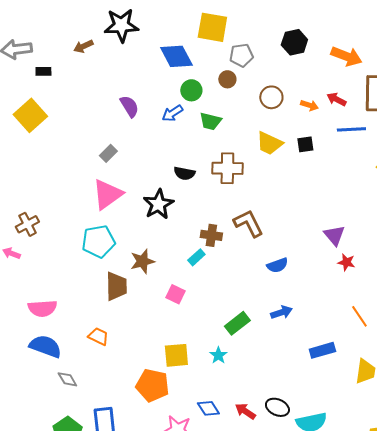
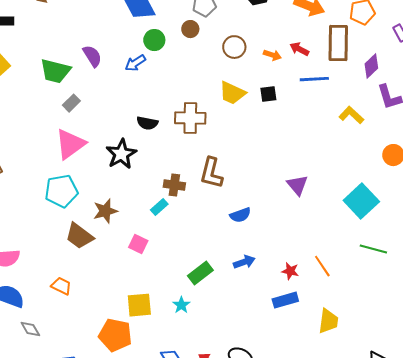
green trapezoid: (210, 121) -> (55, 71), moved, size x1.4
brown L-shape: (248, 223) -> (211, 173), turned -140
red star: (346, 262) -> (290, 271), moved
brown trapezoid: (116, 286) -> (79, 236), turned 128

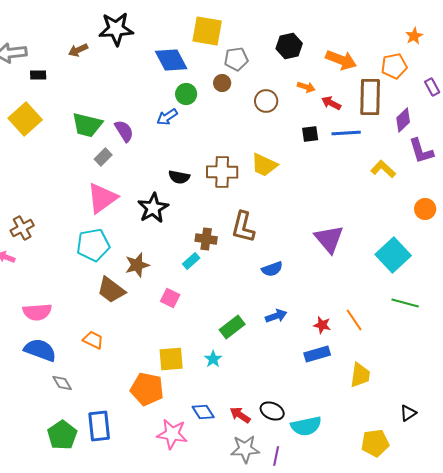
orange arrow: (272, 55) -> (306, 87), moved
purple semicircle: (92, 56) -> (124, 131), moved
yellow trapezoid: (232, 93) -> (264, 165), moved
black square: (268, 94) -> (310, 134), moved
purple triangle: (297, 185) -> (329, 239), size x1.4

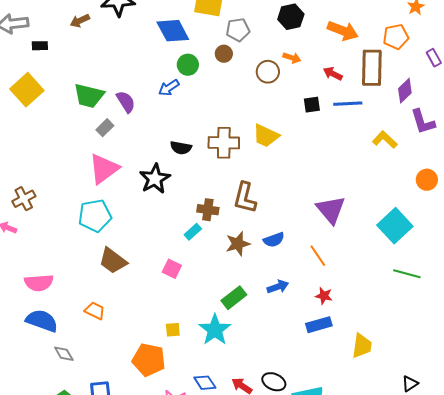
orange arrow: (306, 87) -> (292, 58), moved
brown star: (137, 265) -> (238, 244), moved
orange line: (354, 320) -> (318, 256), moved
yellow square: (171, 359) -> (173, 330), size x0.6
cyan star: (213, 359) -> (215, 330), size x1.8

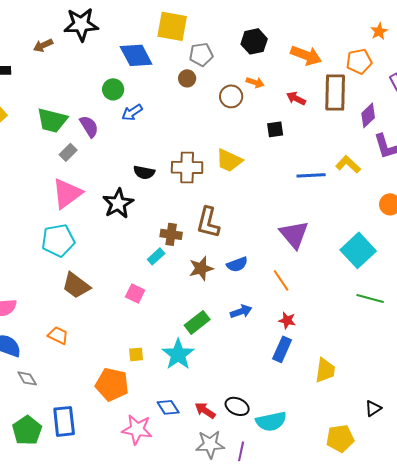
green circle: (188, 65) -> (113, 89), moved
blue line: (348, 104) -> (311, 175), moved
blue rectangle: (319, 325) -> (282, 349), turned -50

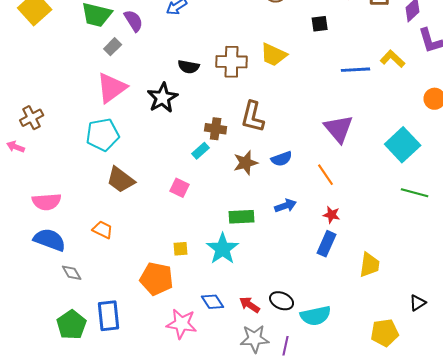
green rectangle: (197, 322) -> (242, 217), turned 35

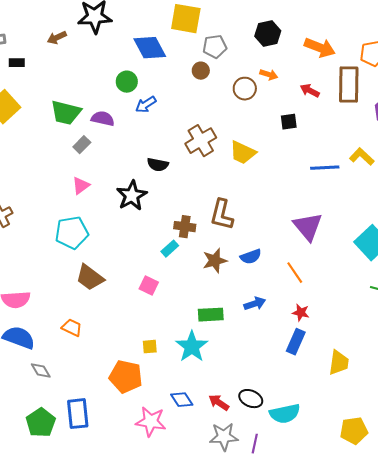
purple semicircle: (134, 21) -> (103, 119), turned -45
brown cross: (232, 62) -> (201, 141), moved, turned -32
pink triangle: (112, 88) -> (81, 186), size x0.6

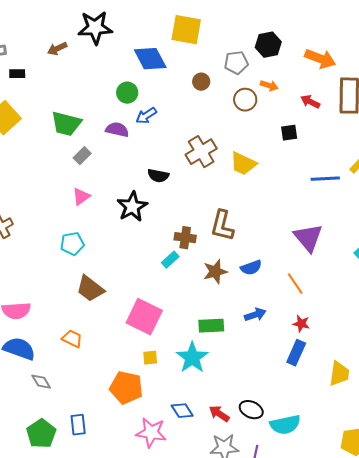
gray pentagon: (215, 47) -> (236, 63), moved
purple semicircle: (103, 119) -> (117, 130), moved
cyan pentagon: (72, 233) -> (72, 244), size x0.7
pink square: (149, 286) -> (144, 317), moved, size x1.8
blue rectangle: (78, 414) -> (78, 425), size x0.7

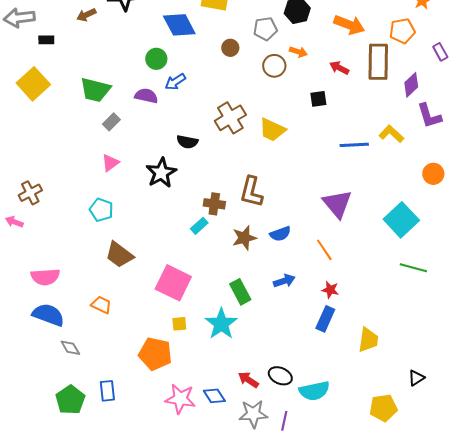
cyan pentagon: (72, 244) -> (101, 210), turned 30
green rectangle: (211, 326) -> (240, 292), turned 65
blue diamond: (182, 411) -> (214, 396), moved

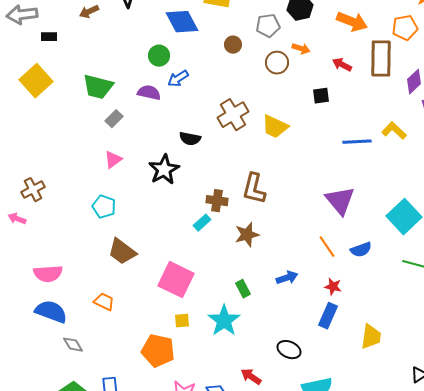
blue semicircle: (280, 234) -> (361, 250), moved
green rectangle: (240, 292) -> (243, 289), size x0.7
black ellipse: (280, 376) -> (289, 350), moved

